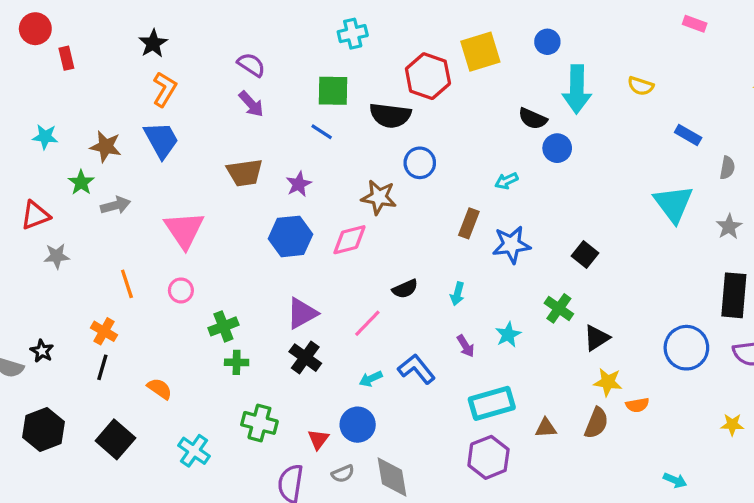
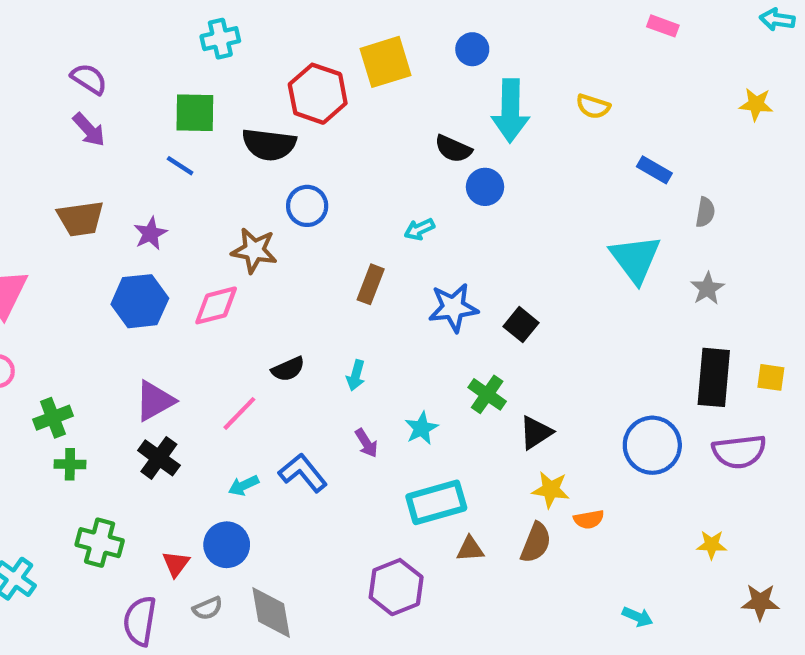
blue star: (511, 245) -> (453, 308), moved
cyan rectangle: (492, 403) -> (436, 502), moved

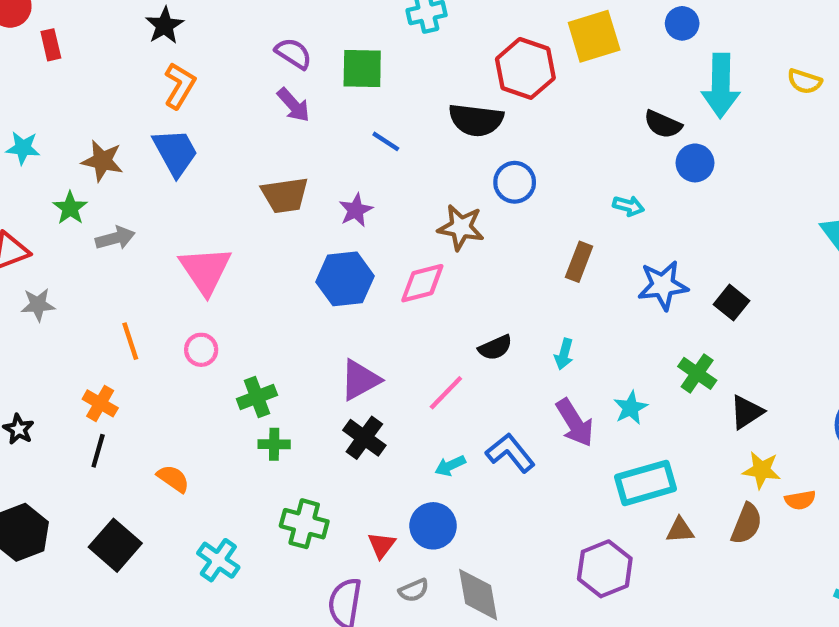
green square: (195, 113) -> (362, 68), moved
cyan arrow: (419, 229) -> (628, 206), turned -140
purple arrow: (366, 443) -> (575, 423), size x1.6

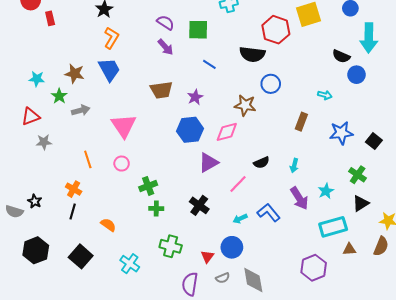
cyan star: (23, 148) -> (37, 79), moved
purple triangle: (360, 380) -> (208, 162), moved
black triangle: (747, 412) -> (361, 203), moved

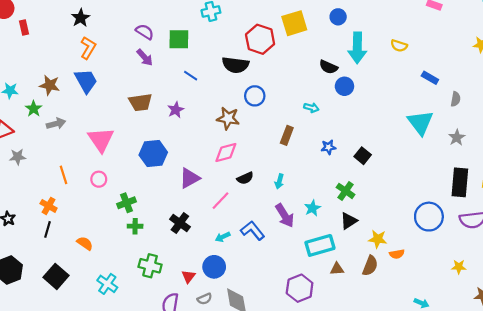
blue hexagon: (190, 130) -> (153, 154), moved
pink diamond: (227, 132) -> (226, 152), moved
blue star: (341, 133) -> (328, 147), size x0.6

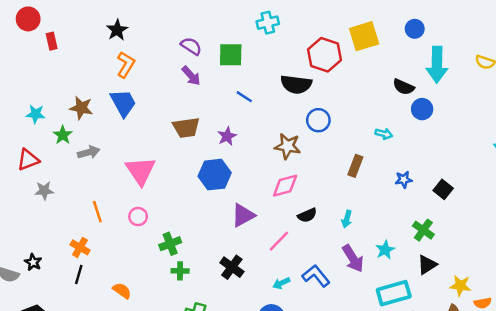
blue hexagon: (153, 154) -> (215, 175), moved

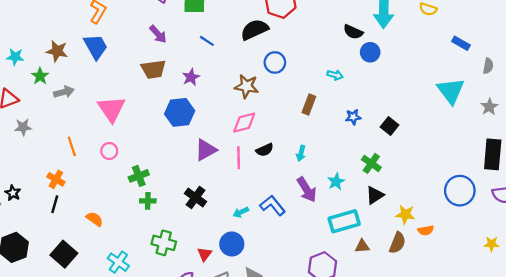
purple arrow: (191, 76) -> (158, 34), moved
black semicircle: (296, 84) -> (254, 30), turned 148
pink line: (279, 241) -> (239, 158), moved, turned -45

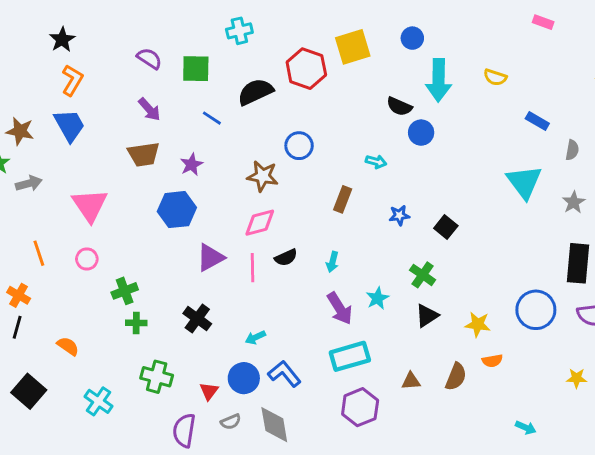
black semicircle: (254, 30) -> (255, 92), moved
blue L-shape: (273, 205) -> (284, 374), moved
yellow star: (405, 214) -> (478, 324), moved
cyan rectangle: (344, 221) -> (350, 356), moved

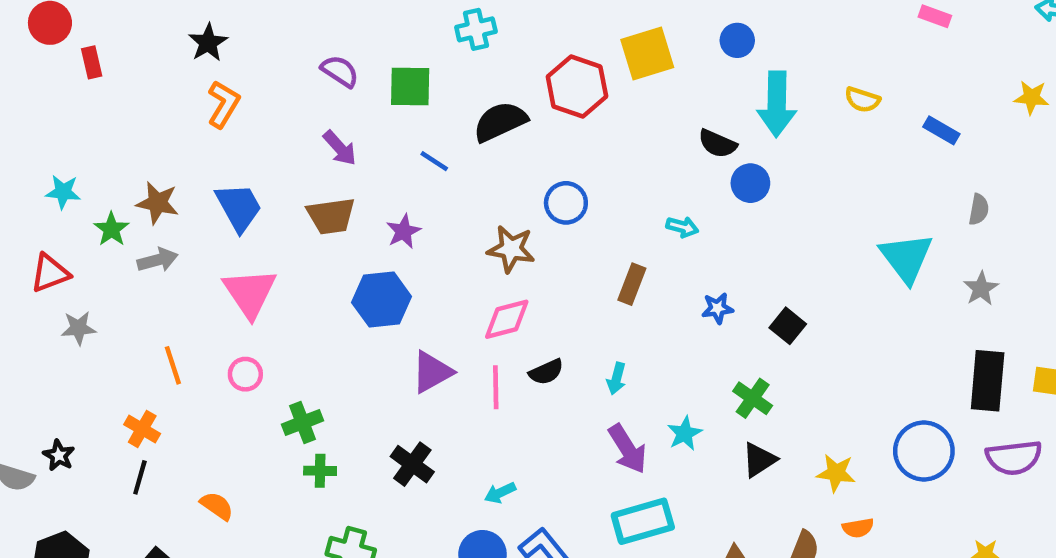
blue rectangle: (537, 121) -> (941, 130), moved
blue trapezoid: (69, 125) -> (239, 207), moved
brown star: (20, 131) -> (158, 203), moved

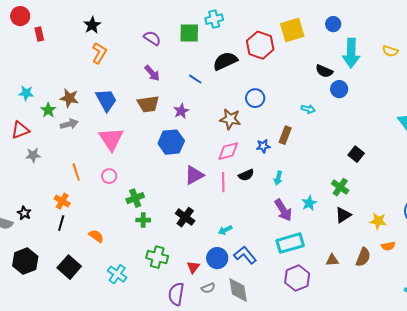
green square: (410, 86) -> (189, 33), moved
blue star: (717, 308) -> (263, 146), moved

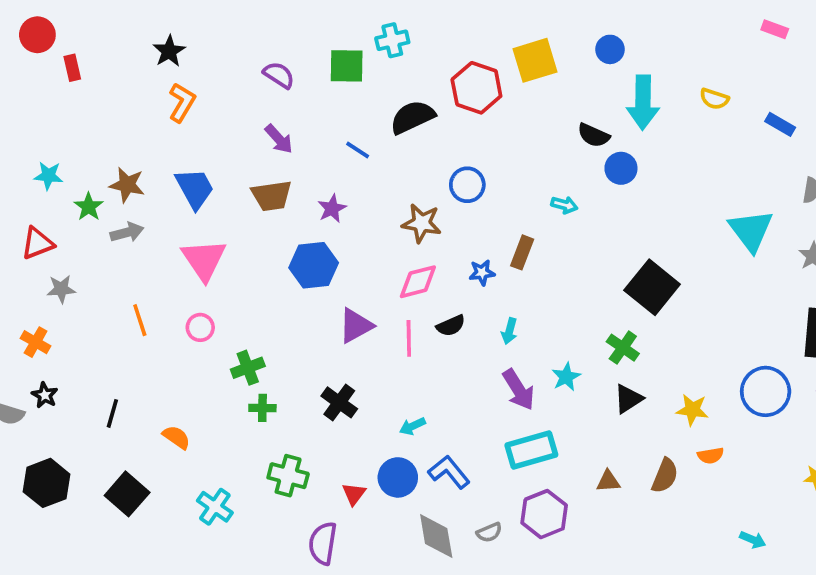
black square: (356, 154) -> (652, 287), size x1.8
orange cross: (62, 201) -> (36, 342), moved
gray semicircle: (208, 288) -> (489, 532), moved

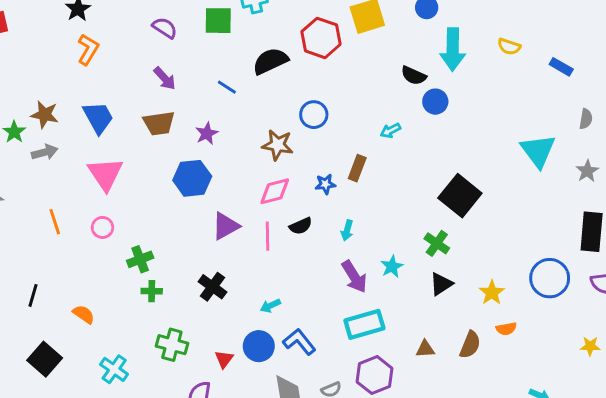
cyan arrow: (564, 205) -> (390, 131), turned 138
yellow star: (692, 410) -> (492, 293), turned 30

